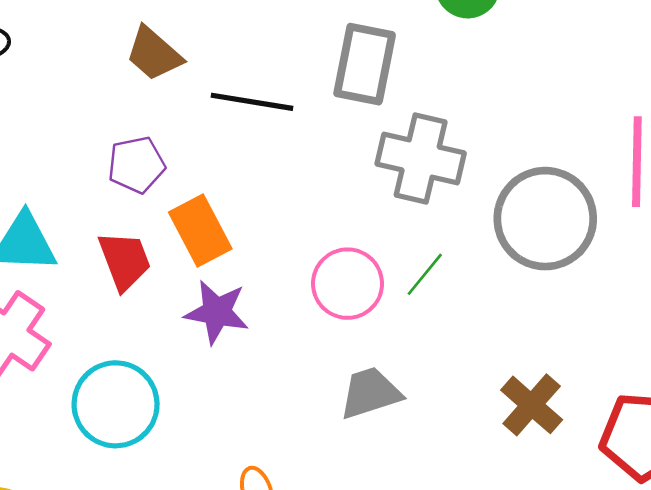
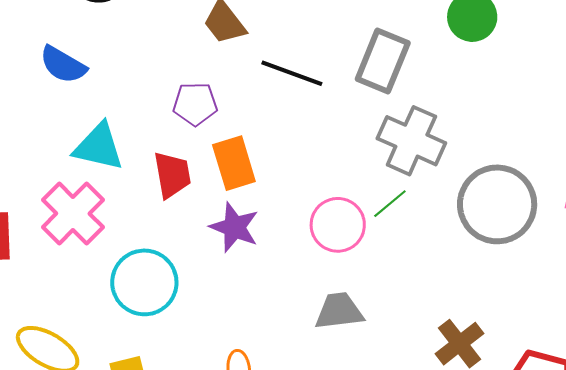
green line: (425, 274) -> (390, 204), moved

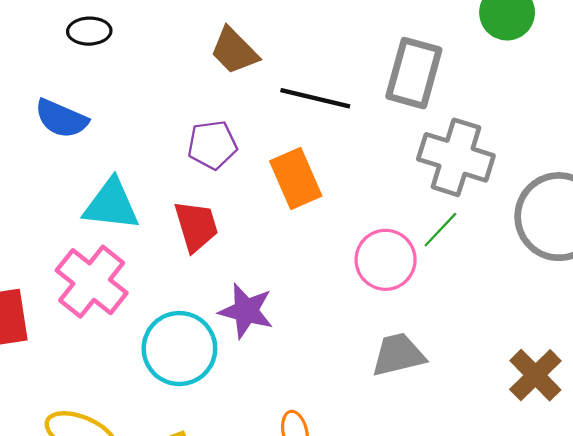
orange rectangle: (234, 163) -> (296, 179), moved
purple star: (234, 227) -> (246, 311), moved

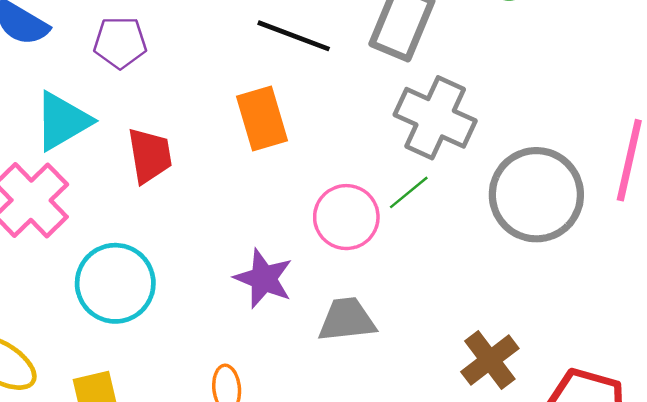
purple pentagon: (212, 145) -> (120, 42), moved
cyan triangle: (111, 205) -> (62, 121), turned -44
purple star: (246, 311) -> (264, 279), moved

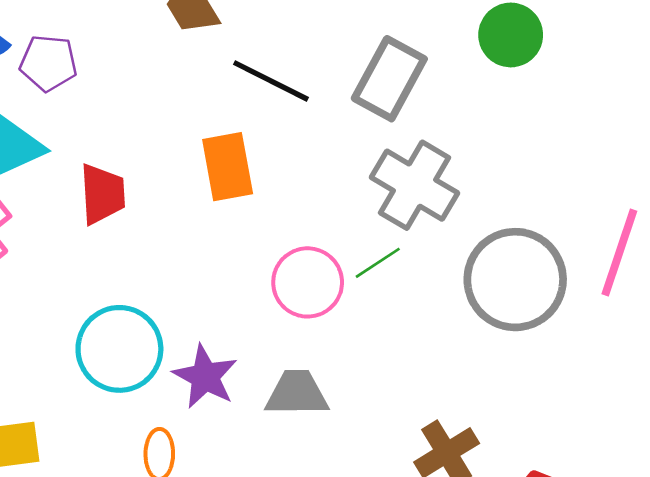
purple pentagon: (120, 42) -> (48, 63), moved
purple star: (264, 279) -> (205, 377), moved
cyan circle: (115, 283) -> (119, 349), moved

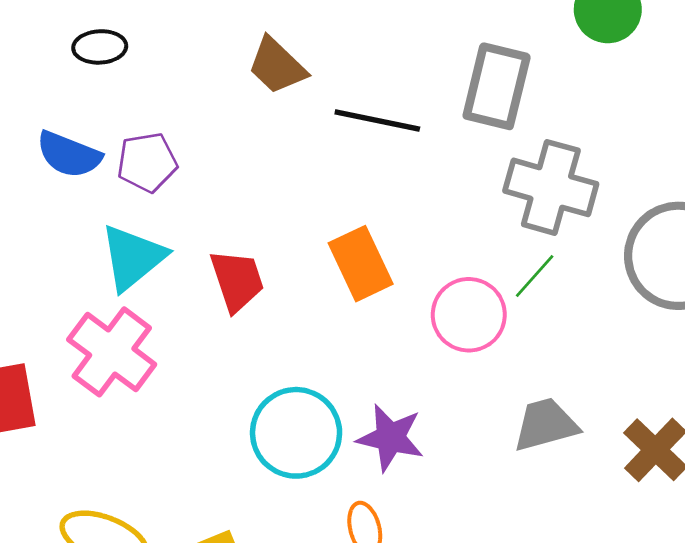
orange rectangle: (228, 167) -> (361, 264), moved
gray trapezoid: (297, 393) -> (546, 425), moved

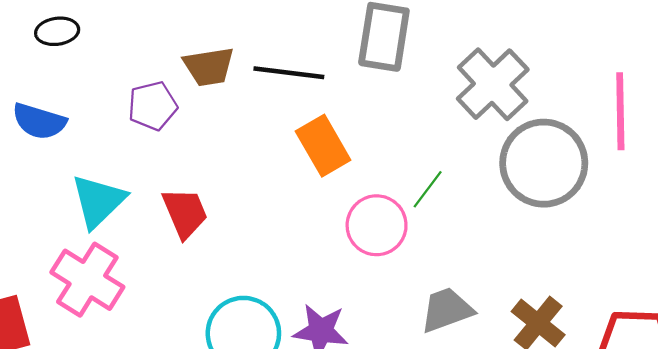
brown trapezoid: (277, 66) -> (209, 67), moved, turned -48
purple pentagon: (147, 162) -> (153, 106), moved
gray cross: (551, 187) -> (493, 84), moved, turned 36
orange rectangle: (361, 264) -> (323, 146), moved

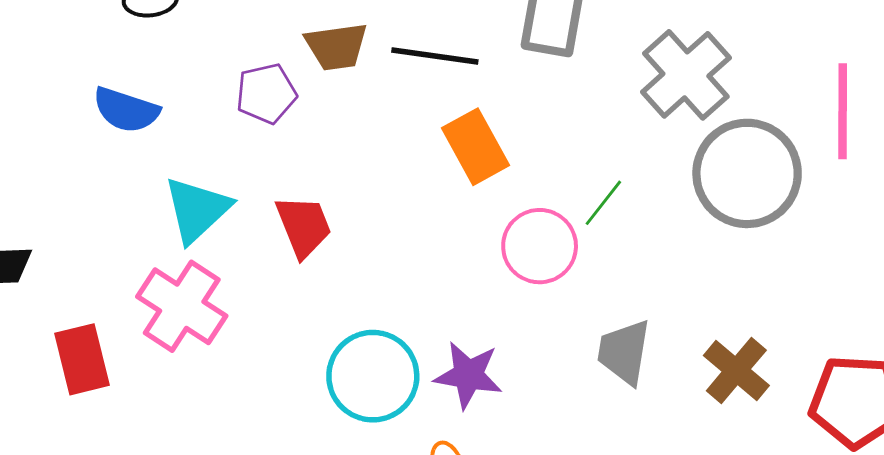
gray trapezoid: (447, 310) -> (624, 352), turned -62

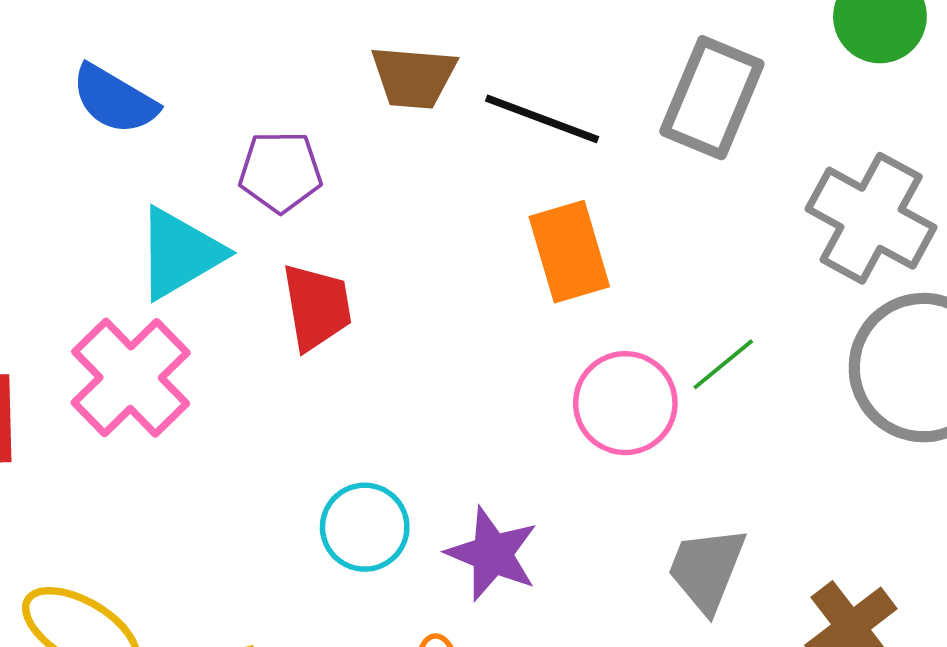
gray cross: (686, 75) -> (871, 218), turned -32
purple pentagon: (266, 94) -> (280, 172), moved
cyan circle: (373, 376) -> (365, 527), size x0.7

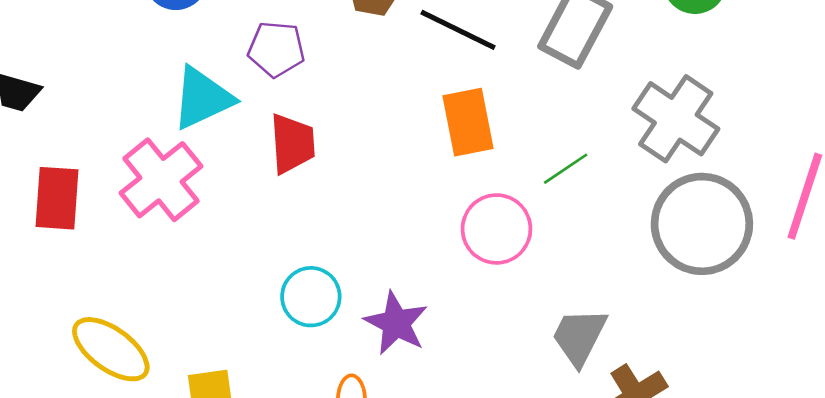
green line: (723, 364) -> (566, 169), moved
gray trapezoid: (707, 569) -> (579, 337), moved

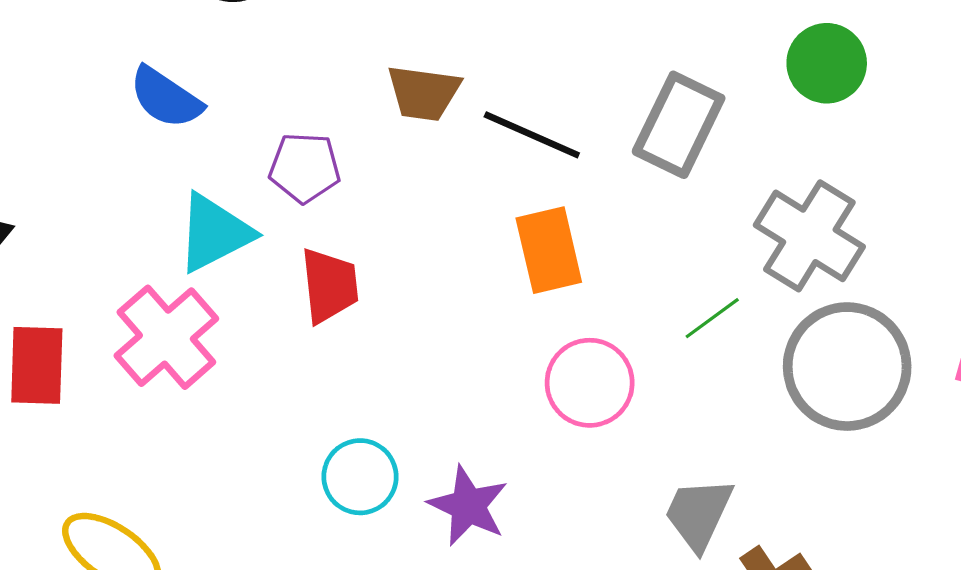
green line: (566, 169) -> (712, 318), moved

